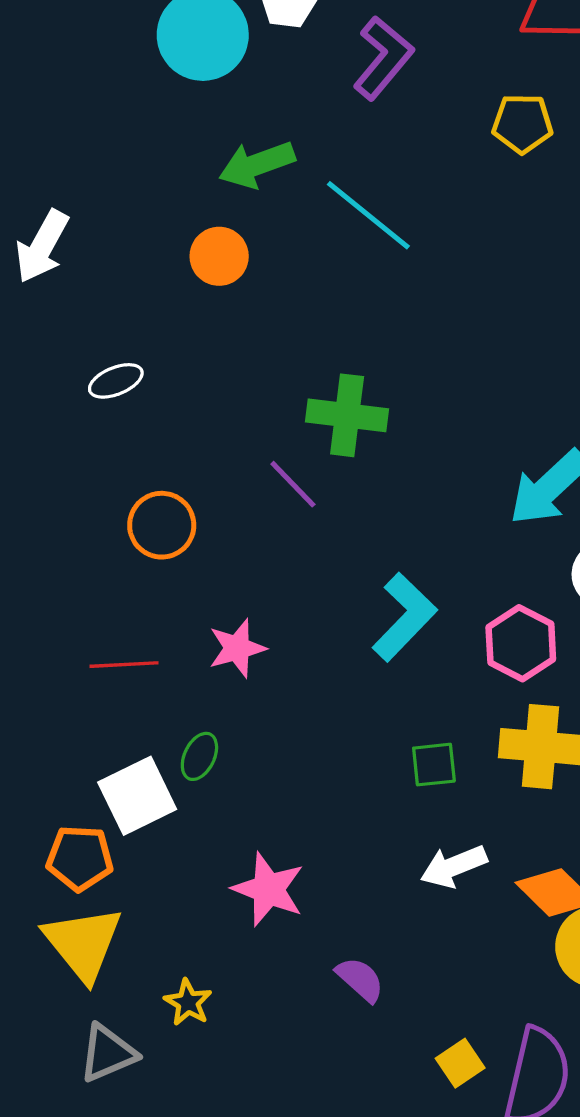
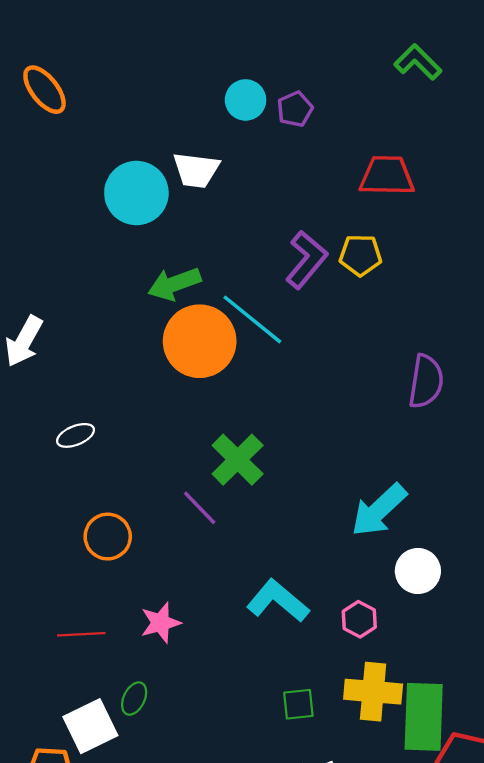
purple L-shape: (383, 58) -> (306, 260), moved
orange circle: (219, 256) -> (200, 341), moved, size x1.8
green cross: (347, 415) -> (238, 460), turned 38
cyan L-shape: (404, 617) -> (278, 601), turned -94
pink hexagon: (521, 643) -> (359, 619), size x0.7

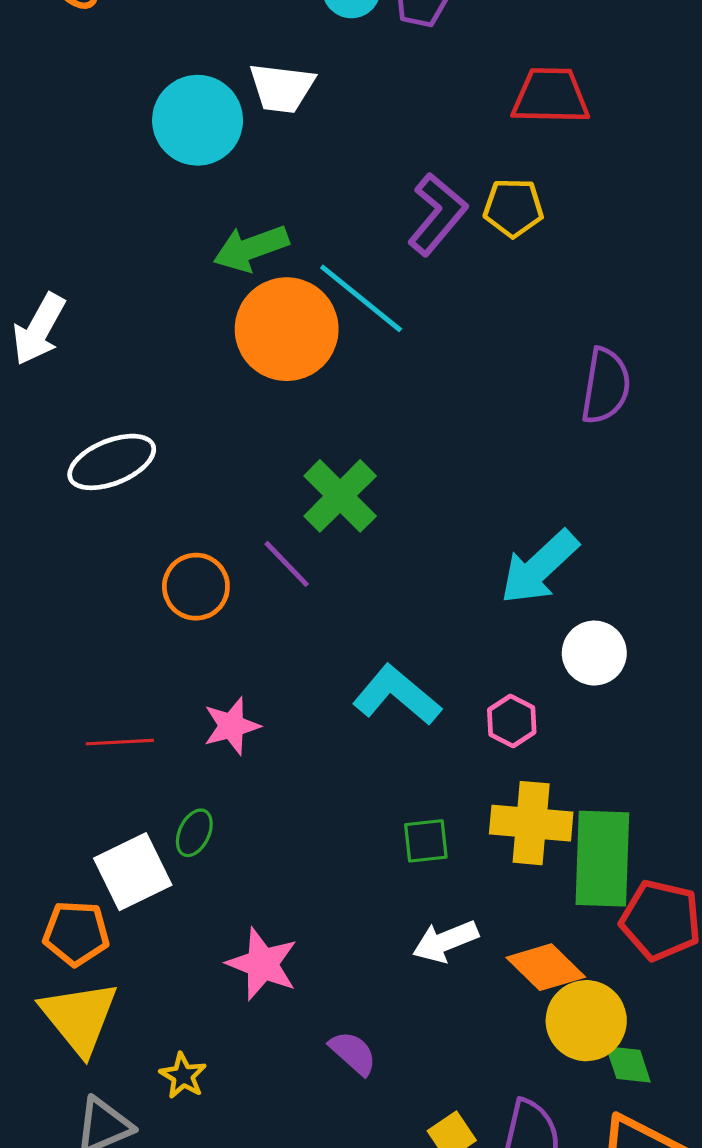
white ellipse: (76, 435) -> (112, 462), size x1.6
orange circle: (108, 537) -> (196, 587), moved

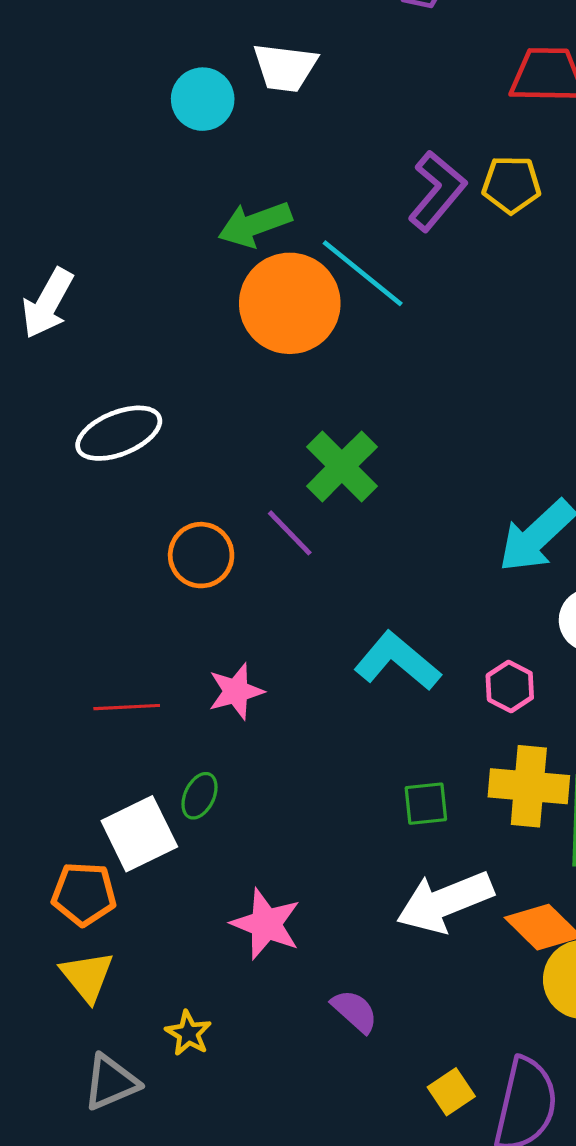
cyan circle: (198, 120) -> (203, 99), size x0.7
white arrow: (445, 941) -> (445, 902), size x1.5
yellow triangle: (79, 1017) -> (87, 976), size x0.7

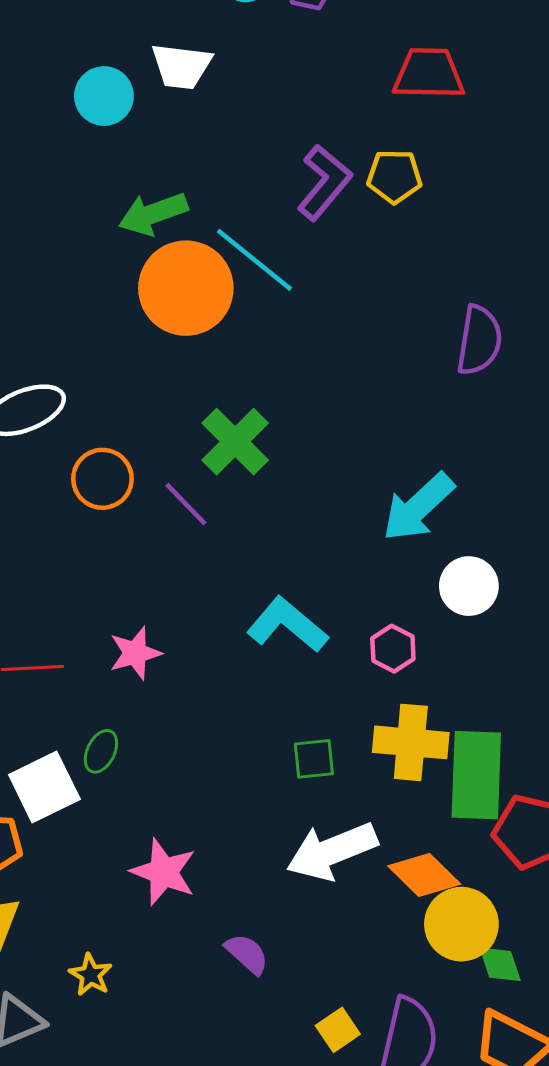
orange circle: (201, 555) -> (102, 479), moved

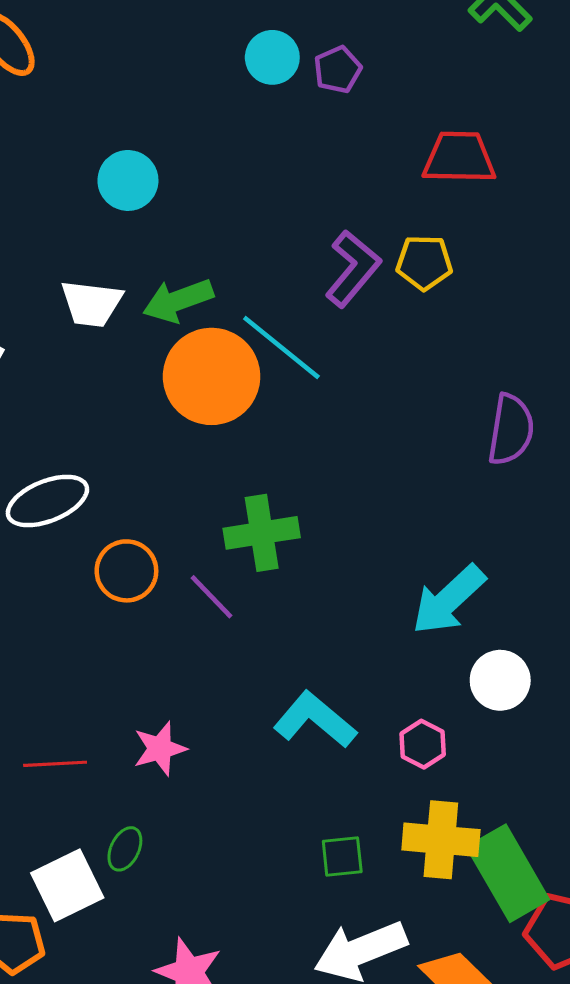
white trapezoid: (181, 66) -> (91, 304), moved
green cross: (235, 442) -> (262, 533), turned 36
green rectangle: (476, 775) -> (508, 873), turned -32

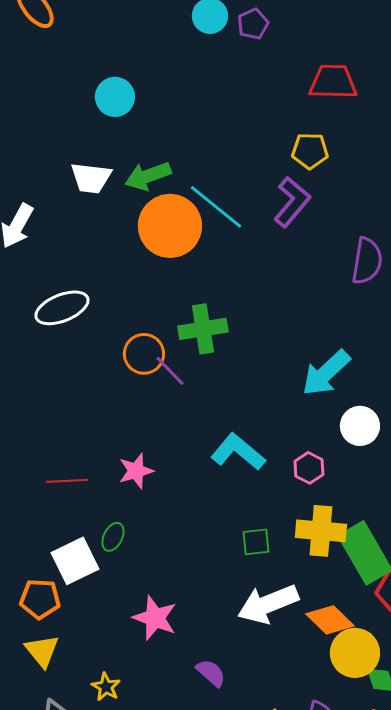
purple L-shape: (353, 269) -> (292, 202), moved
orange circle: (126, 571) -> (144, 354), moved

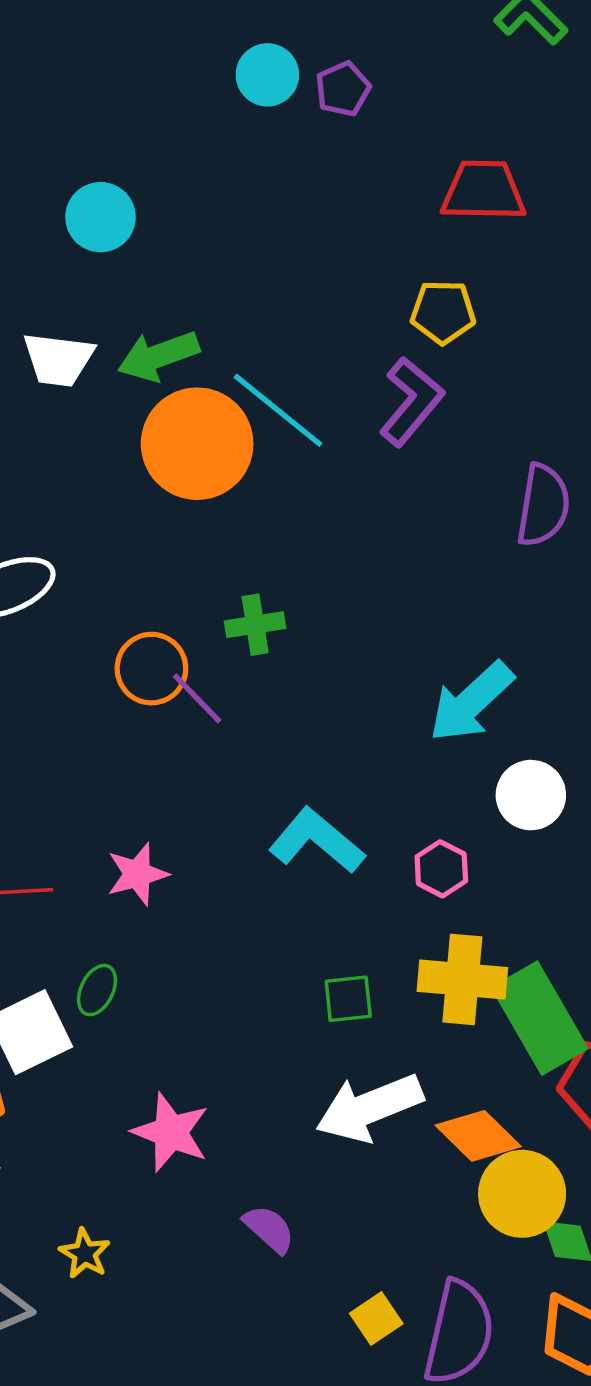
green cross: (203, 329) -> (255, 625), size x0.7

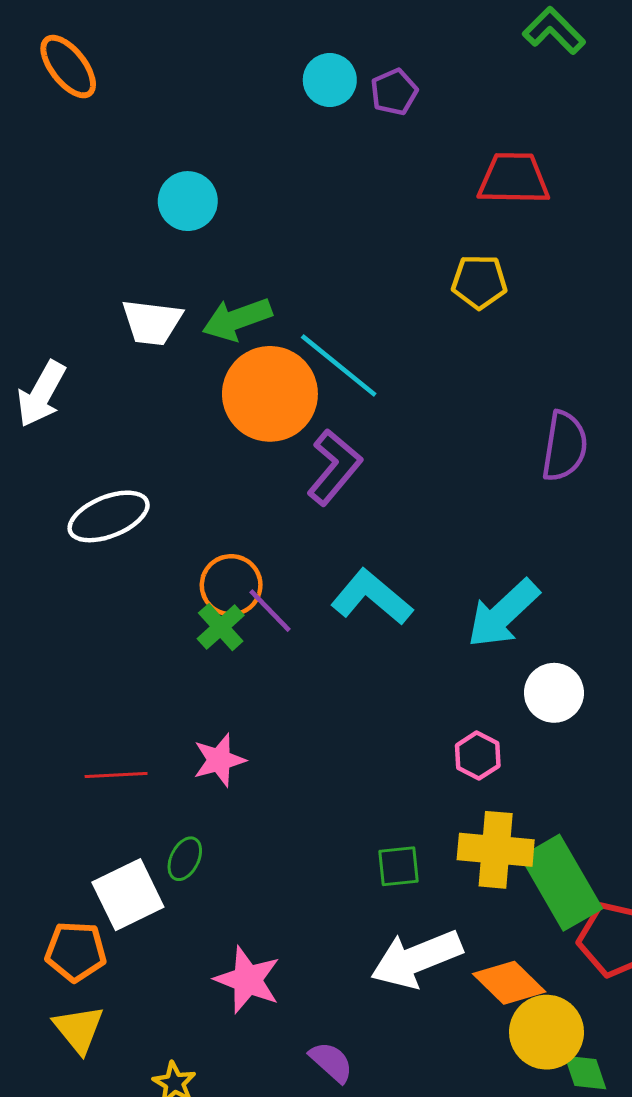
purple L-shape: (411, 402) -> (334, 467), moved
green cross: (255, 625) -> (221, 627), moved, turned -33
cyan L-shape: (317, 841) -> (372, 597), moved

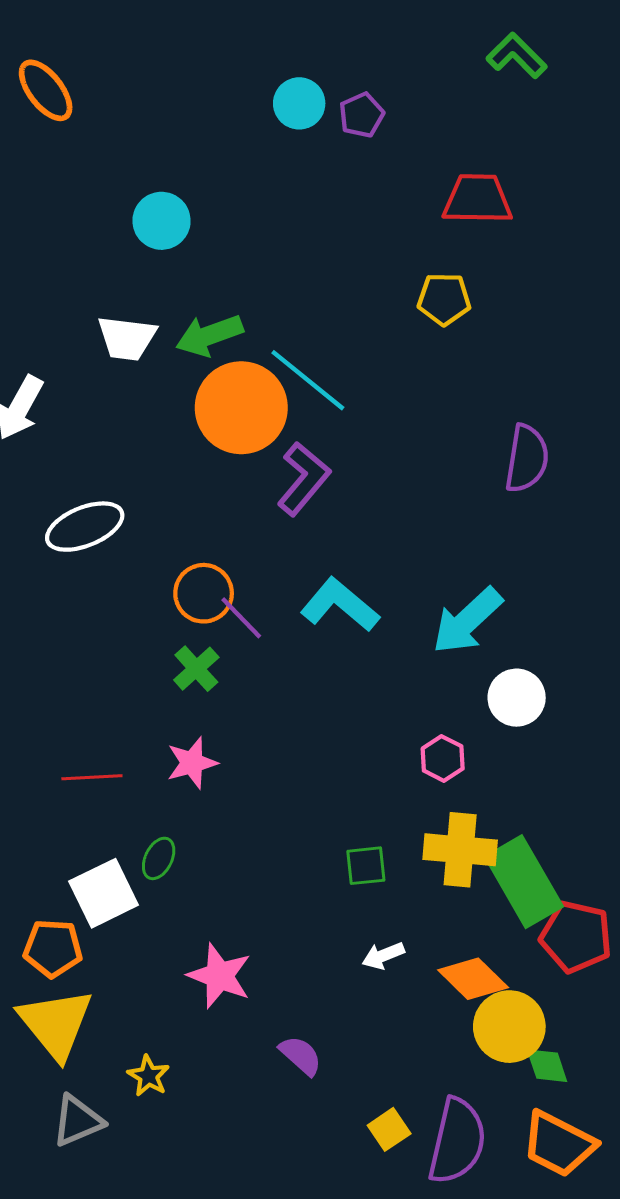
green cross: (221, 627) -> (196, 669), moved
white arrow: (416, 959) -> (383, 956), size x0.5
yellow triangle: (79, 1029) -> (56, 1024), size x1.5

